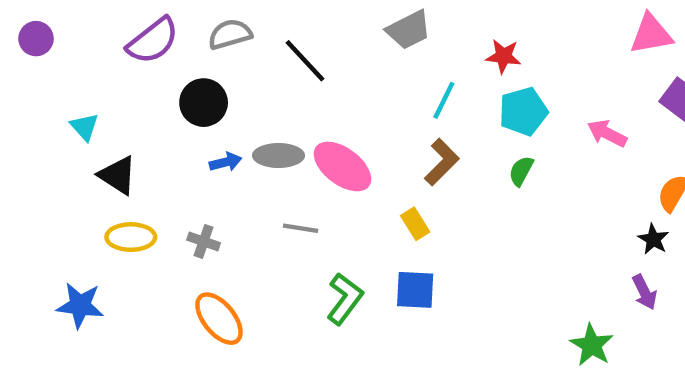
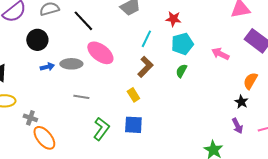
pink ellipse: (342, 166) -> (100, 53), moved
gray cross: (204, 241) -> (30, 118), moved

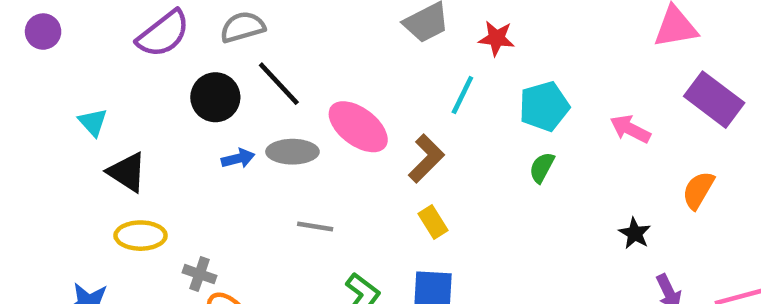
red star: (173, 19) -> (496, 38), moved
black line: (83, 21) -> (279, 84), moved
brown L-shape: (145, 67) -> (426, 158), moved
black star: (241, 102) -> (635, 233), moved

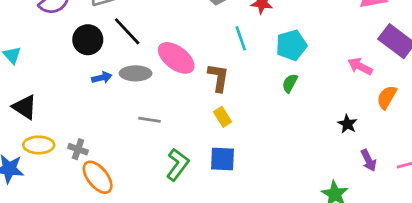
cyan line: (462, 95) -> (241, 38), turned -45
pink arrow: (630, 129) -> (360, 66), moved
brown L-shape: (426, 158) -> (218, 78), turned -36
black triangle: (127, 172) -> (25, 107), moved
yellow ellipse: (141, 236) -> (39, 145), moved

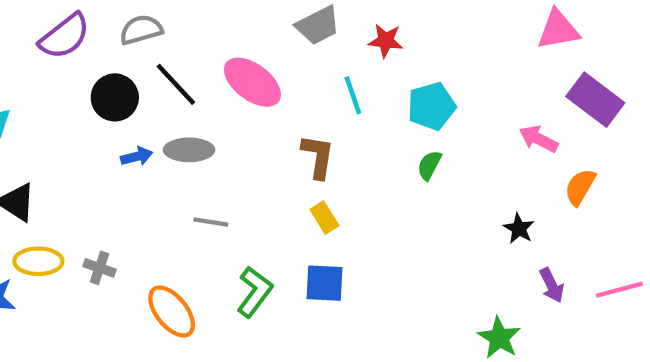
pink ellipse: (176, 58) -> (252, 82), moved
orange ellipse: (98, 177) -> (172, 312), moved

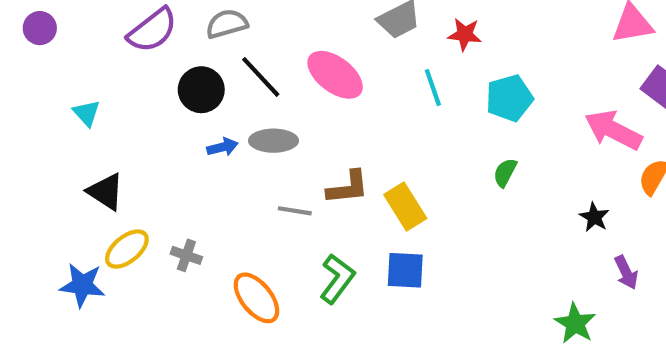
pink arrow: (539, 139) -> (613, 130), size x1.5
brown L-shape: (318, 156) -> (348, 187), moved, turned 75
green semicircle: (429, 165) -> (505, 173), moved
yellow rectangle: (324, 218) -> (405, 207), size x1.5
yellow ellipse: (38, 261) -> (127, 249), turned -39

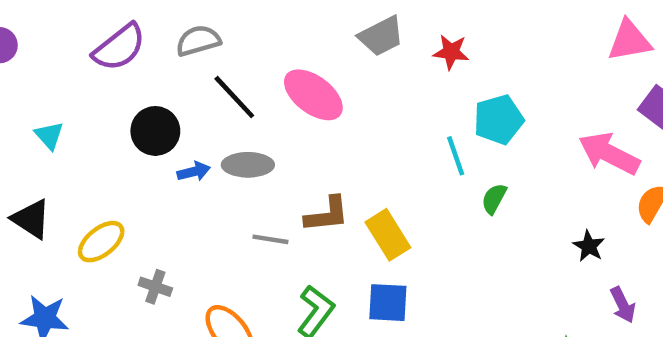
cyan line: (433, 88) -> (456, 156), moved
black circle: (201, 90) -> (155, 131), moved
black triangle: (106, 192) -> (31, 219), moved
yellow ellipse: (127, 249) -> (101, 242), moved

